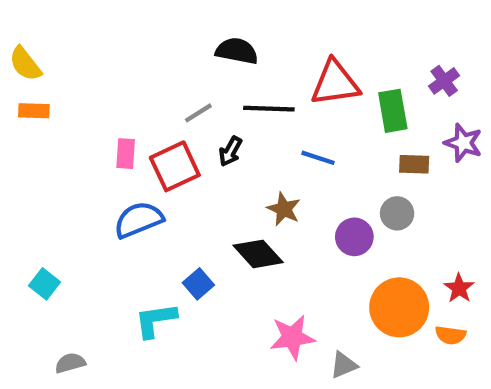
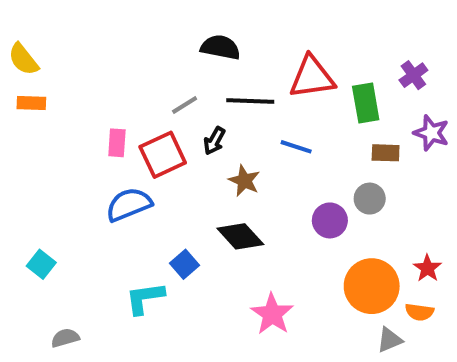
brown star: (284, 209) -> (244, 181), moved
pink star: (292, 337) -> (272, 314), turned -30
gray triangle: (344, 365) -> (390, 340), moved

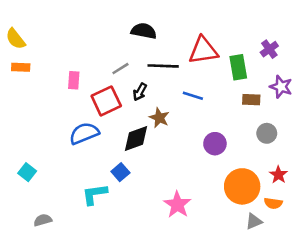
pink rectangle: (117, 143) -> (74, 80), moved
gray circle: (370, 199) -> (267, 133), moved
black diamond: (240, 236) -> (136, 138), moved, turned -68

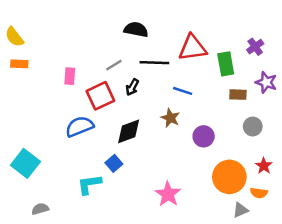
brown star: (159, 118) -> (170, 118), moved
cyan square: (27, 172) -> (25, 163), size x1.6

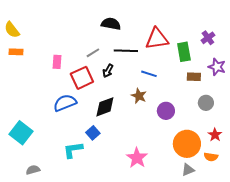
gray triangle: (240, 210) -> (188, 170), moved

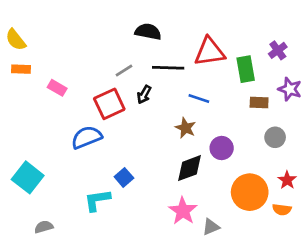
pink rectangle: (57, 62) -> (57, 88), moved, turned -64
black diamond: (105, 107) -> (190, 168), moved
gray triangle: (188, 170) -> (211, 227), moved

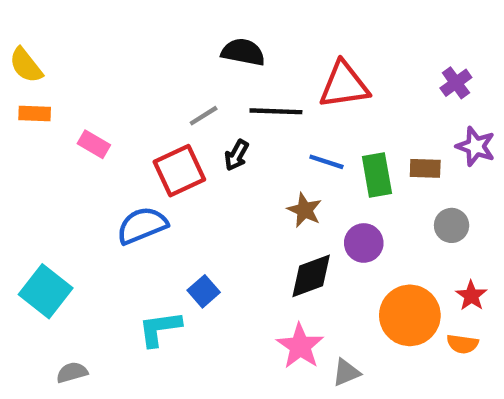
green rectangle: (246, 69) -> (377, 175), moved

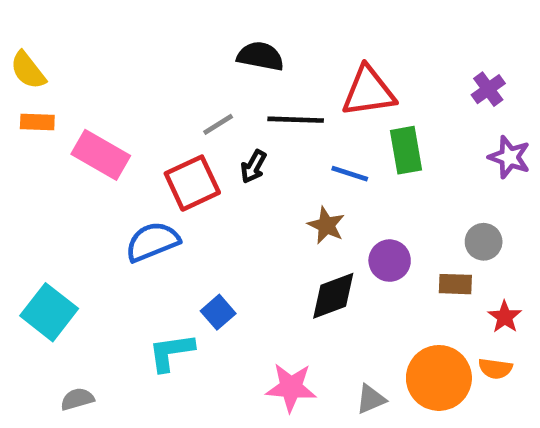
pink rectangle: (94, 144) -> (101, 155), size x1.6
brown rectangle: (425, 168) -> (455, 284), moved
green rectangle: (377, 175) -> (406, 150), moved
orange circle: (410, 315) -> (439, 378), moved
pink star: (300, 346) -> (291, 387), moved, turned -30

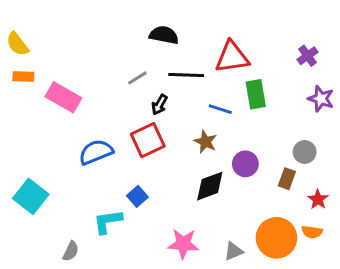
red square: (192, 183) -> (148, 140), moved
brown rectangle: (455, 284) -> (287, 179), turned -72
gray semicircle: (77, 399) -> (71, 251), moved, turned 132

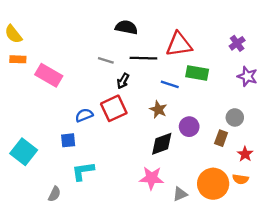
gray line: (137, 78) -> (106, 60), turned 49
green rectangle: (256, 94) -> (197, 73), turned -70
blue semicircle: (96, 152) -> (84, 115), moved, size x0.7
blue square: (137, 196) -> (68, 140), moved, turned 35
pink star: (183, 244) -> (151, 178), moved

